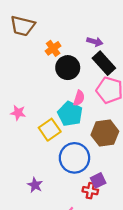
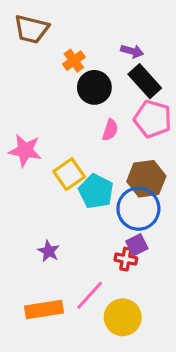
pink star: (18, 113) -> (25, 150), size x1.5
cyan pentagon: (70, 114) -> (96, 191), moved
blue circle: (74, 158) -> (138, 209), moved

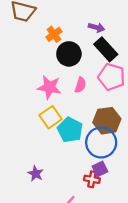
pink star: (25, 150) -> (49, 87), moved

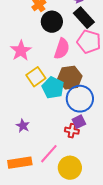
pink semicircle: (80, 85) -> (62, 49), size x1.5
pink star: (49, 87) -> (21, 51), moved, turned 30
brown hexagon: (107, 121) -> (70, 78), moved

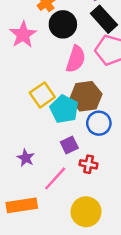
pink star: (21, 51) -> (23, 35), moved
blue circle: (80, 99) -> (99, 123), size x0.7
purple square: (79, 122) -> (69, 145), moved
pink line: (49, 154) -> (55, 178), moved

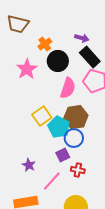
blue circle: (99, 123) -> (74, 138), moved

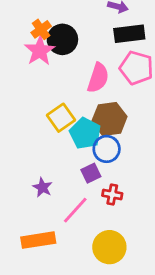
orange cross: (45, 44) -> (41, 29), moved
black rectangle: (90, 57) -> (129, 34), turned -55
black circle: (58, 61) -> (62, 39), moved

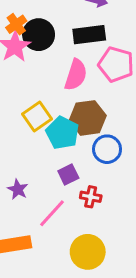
black rectangle: (129, 34) -> (89, 35), moved
blue circle: (107, 149) -> (107, 149), moved

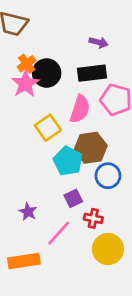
yellow square: (37, 116) -> (48, 128), moved
yellow circle: (88, 252) -> (108, 249), moved

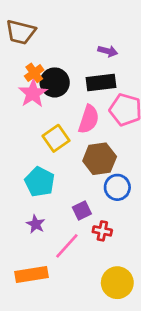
cyan pentagon: (68, 161) -> (40, 182), moved
yellow circle: (108, 249) -> (117, 283), moved

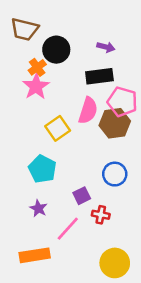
black circle: (55, 82) -> (56, 50), moved
brown hexagon: (100, 159) -> (115, 123), moved

